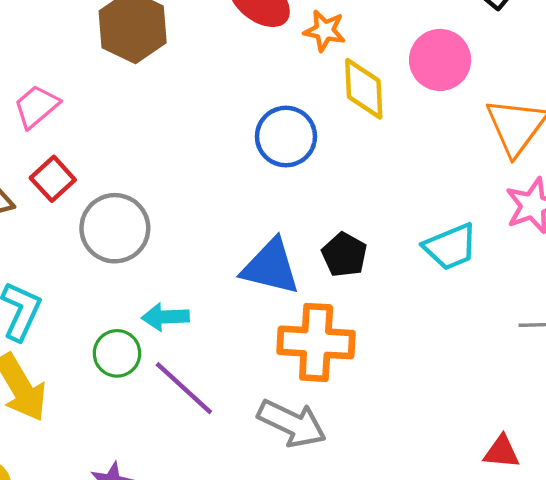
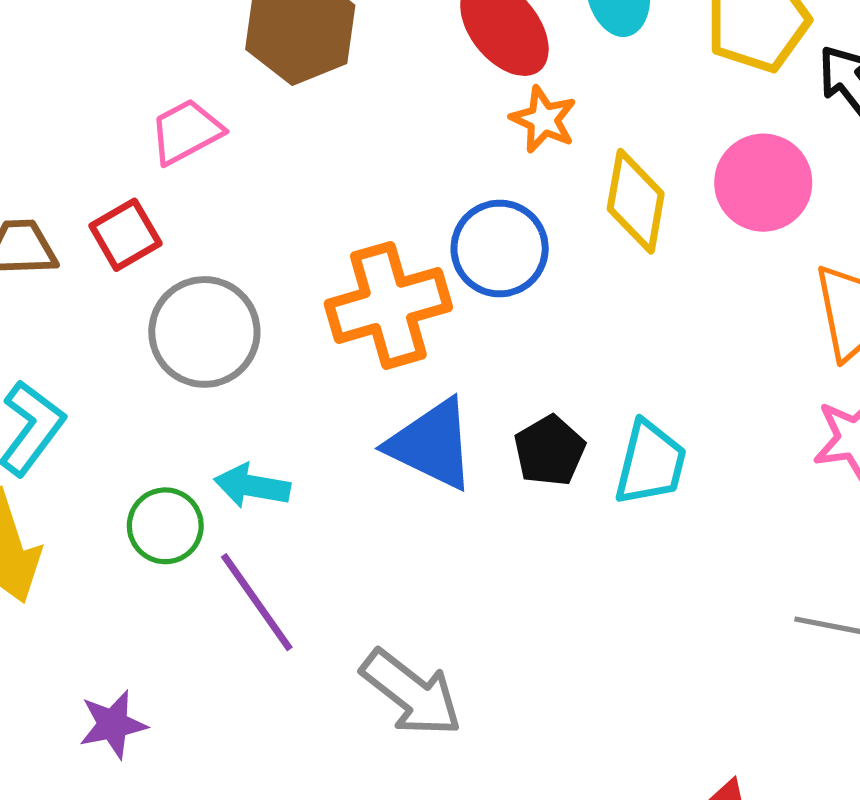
orange star: (325, 31) -> (543, 119), moved
pink trapezoid: (36, 106) -> (186, 132), moved
cyan trapezoid: (450, 247) -> (650, 463), moved, turned -66
orange cross: (316, 342) -> (388, 305), moved, turned -32

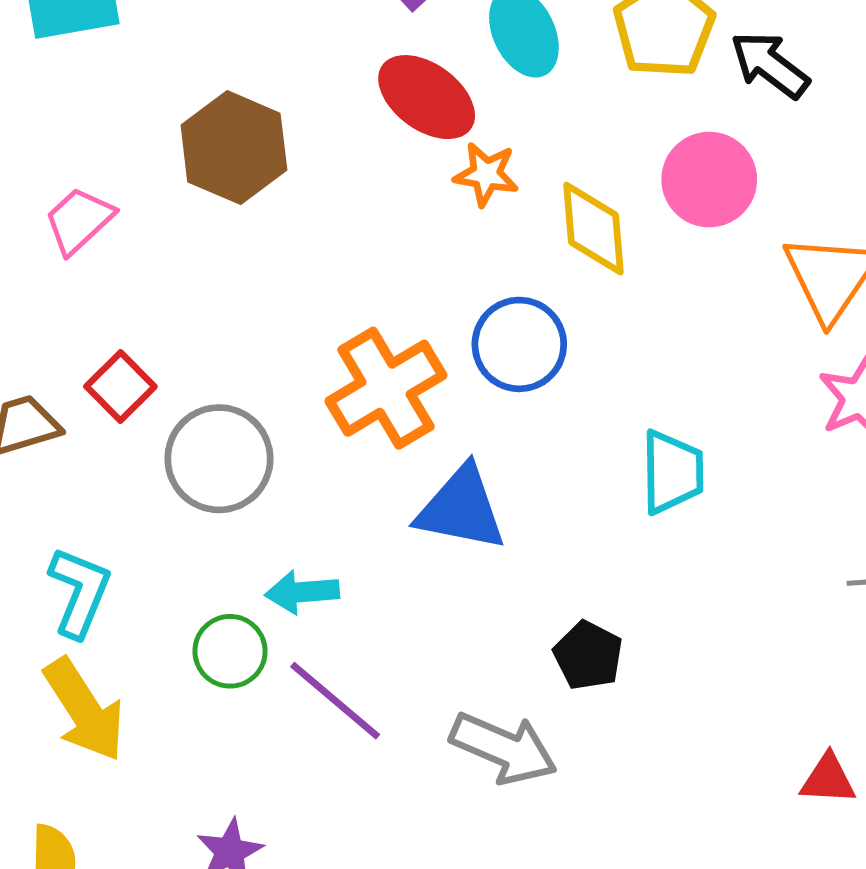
pink trapezoid: (186, 132) -> (79, 220), moved
blue circle: (500, 248) -> (519, 344), moved
black pentagon: (550, 451) -> (588, 655), moved

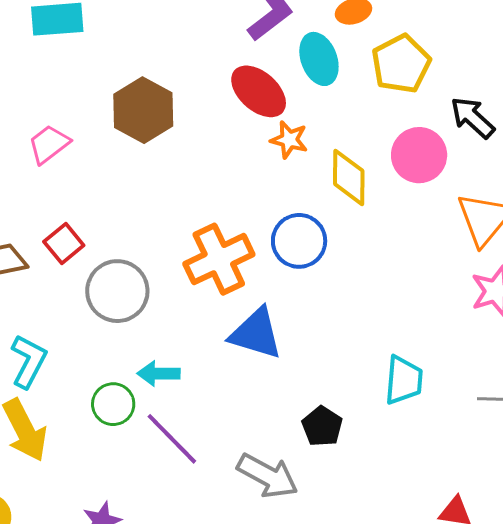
black arrow: (770, 65) -> (472, 118), moved
cyan trapezoid: (672, 472) -> (404, 380), moved

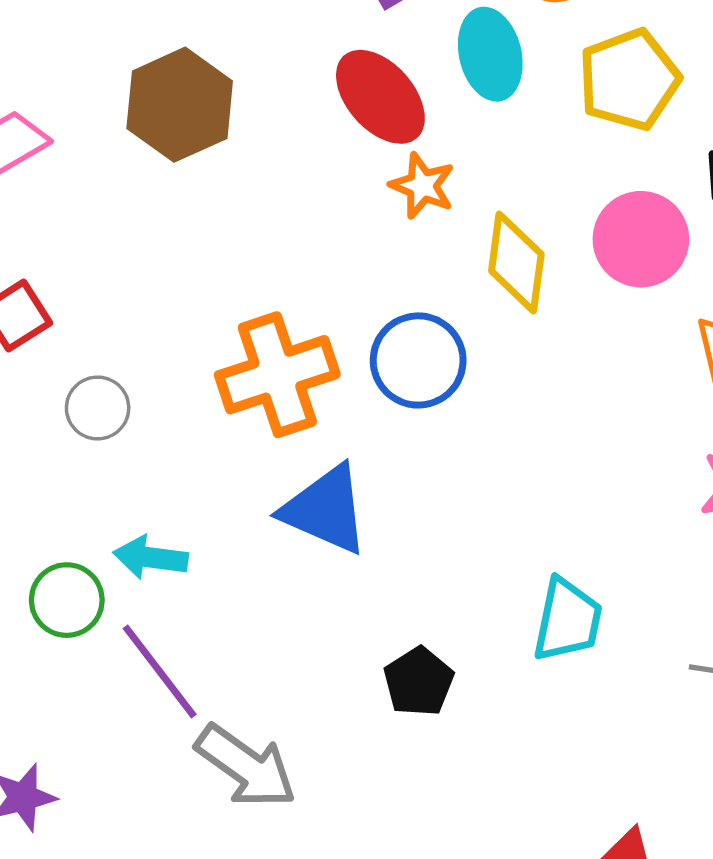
gray circle: (117, 291) -> (98, 408), size x0.6
gray arrow: (268, 476) -> (246, 766), moved

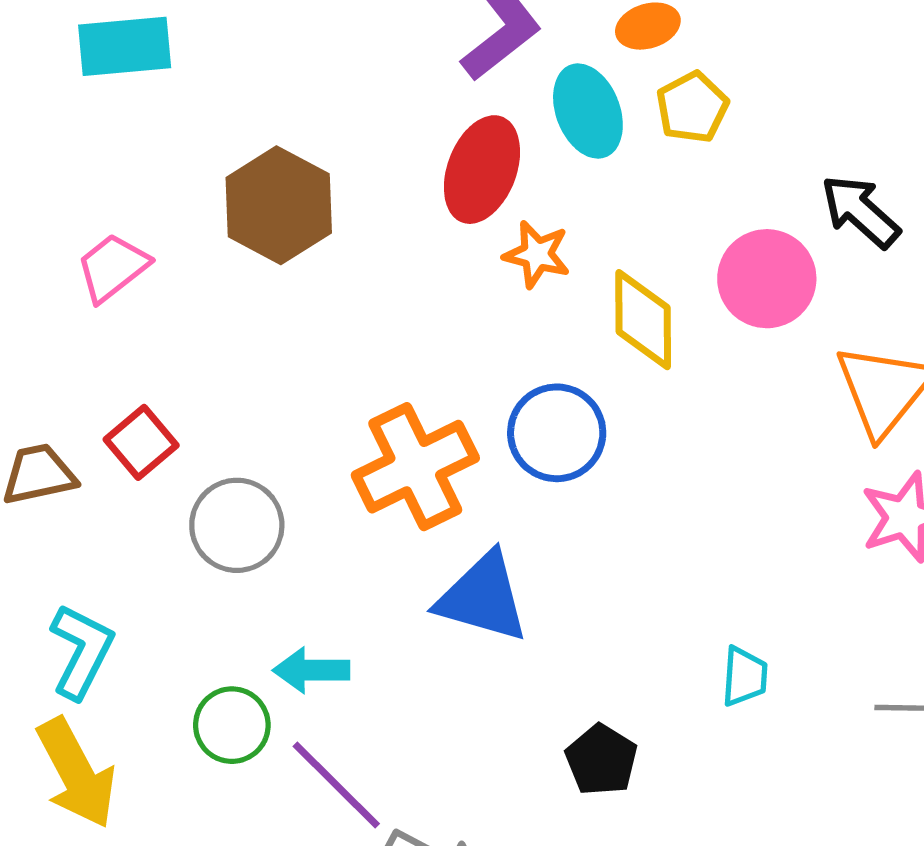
yellow pentagon: (629, 80) -> (692, 107), moved, size x0.7
red ellipse: (380, 97) -> (482, 170), turned 70
gray circle: (98, 408) -> (237, 525), size x1.4
cyan trapezoid: (568, 620) -> (745, 676), size x0.7

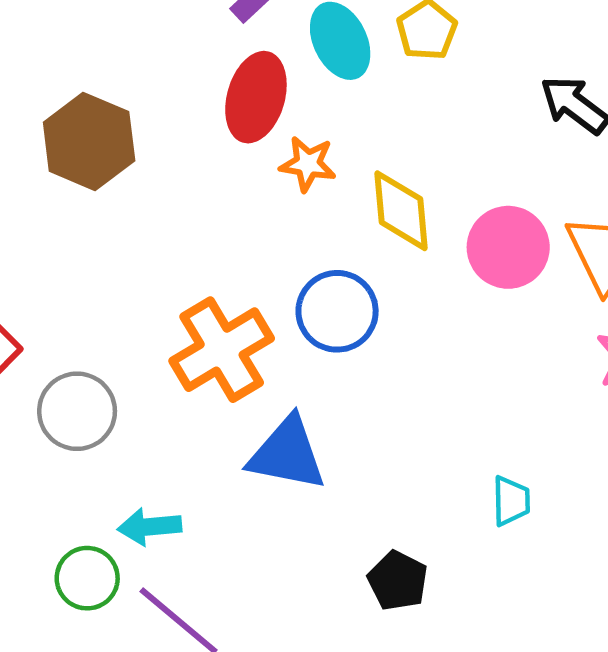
pink circle: (767, 279) -> (508, 247), moved

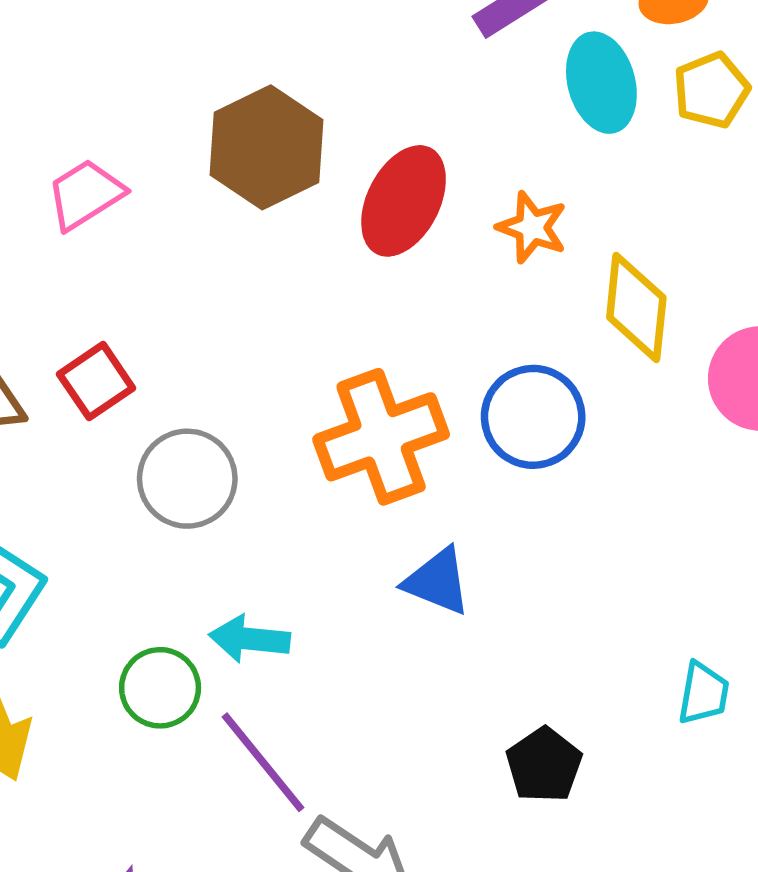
red ellipse: (256, 97) -> (404, 201), moved
blue triangle: (287, 454) -> (437, 581), size x0.7

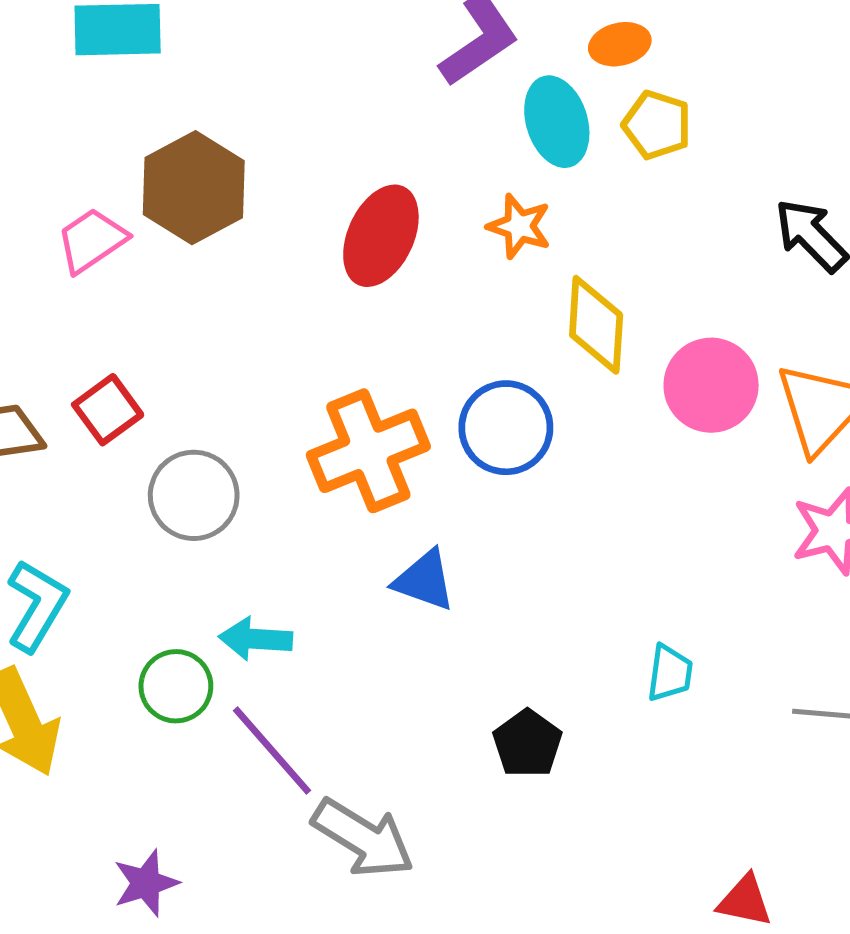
yellow pentagon: (711, 90) -> (657, 125), turned -30
brown hexagon: (267, 147) -> (194, 188), moved
orange star: (532, 227) -> (519, 226), moved

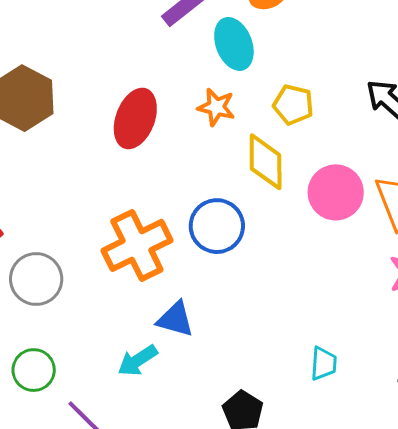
yellow pentagon: (657, 125) -> (293, 105), moved
cyan arrow: (256, 639) -> (138, 360), moved, turned -33
green circle: (176, 686) -> (34, 370), moved

